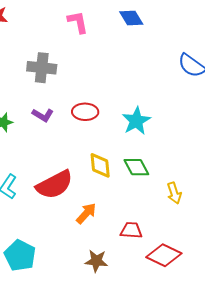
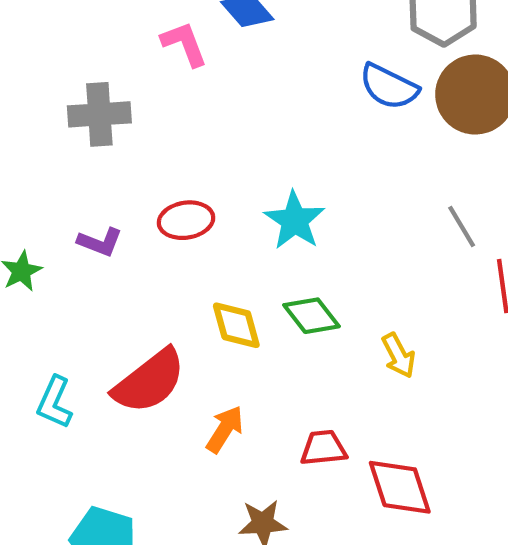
pink L-shape: (78, 22) -> (184, 44), moved
gray cross: (42, 68) -> (99, 114), moved
red diamond: (164, 255) -> (400, 487), turned 56

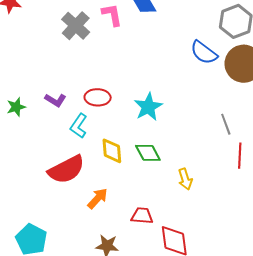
gray cross: (99, 114) -> (76, 26), moved, turned 36
cyan L-shape: (55, 402) -> (79, 126), moved

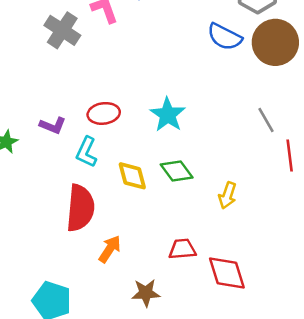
red semicircle: (66, 169) -> (80, 208), turned -48
yellow arrow: (185, 179) -> (228, 195), turned 45
orange arrow: (98, 198) -> (110, 249), moved

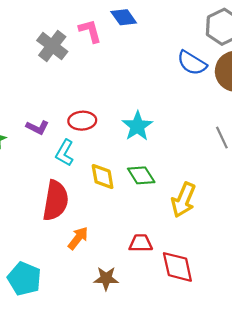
yellow arrow: (228, 195) -> (183, 200), size x1.5

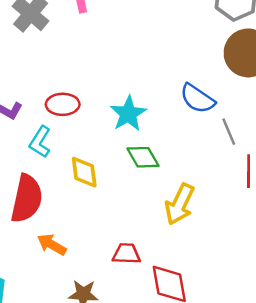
blue semicircle: (192, 63) -> (197, 99), moved
green diamond: (141, 175) -> (143, 157), moved
orange arrow: (78, 238) -> (52, 245), turned -100

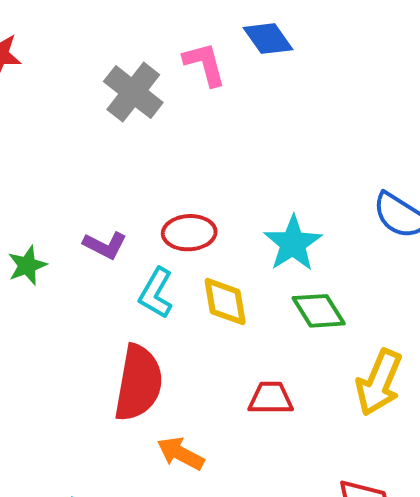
yellow diamond: (84, 172) -> (225, 302), moved
red trapezoid: (126, 254) -> (271, 398), moved

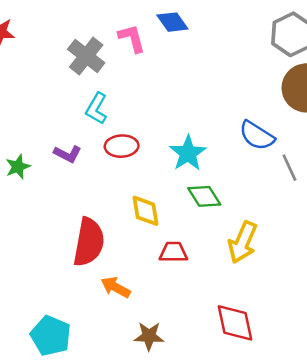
cyan L-shape: (156, 293) -> (96, 109), moved
yellow diamond: (225, 302) -> (145, 211), moved

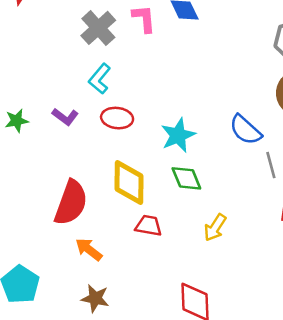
yellow diamond: (145, 211) -> (129, 183), size x1.4
yellow arrow: (243, 242) -> (215, 228), size x0.7
brown star: (149, 336) -> (95, 298), moved

